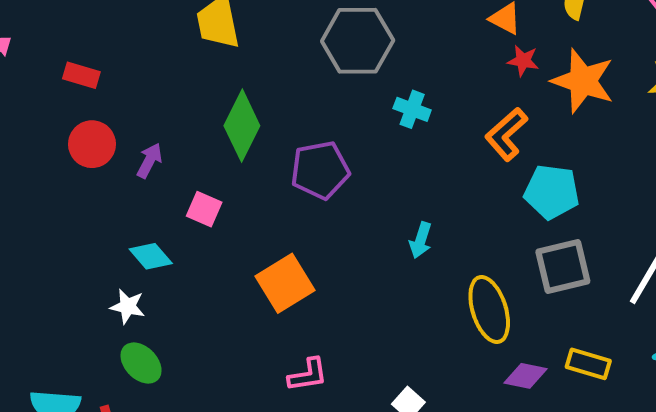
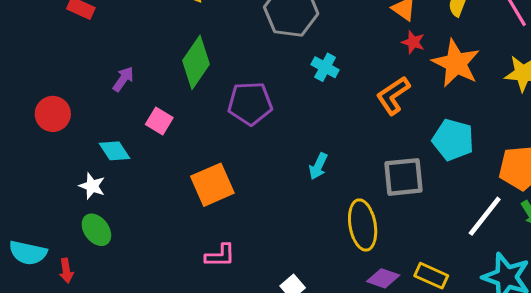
red circle: (92, 144) -> (53, 114), moved
cyan pentagon: (552, 192) -> (453, 140), moved
gray square: (563, 266) -> (403, 177), moved

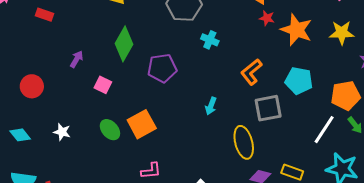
orange L-shape: (393, 95) -> (251, 72), moved
cyan diamond: (114, 151) -> (20, 135), moved
green ellipse: (96, 230) -> (110, 130), moved

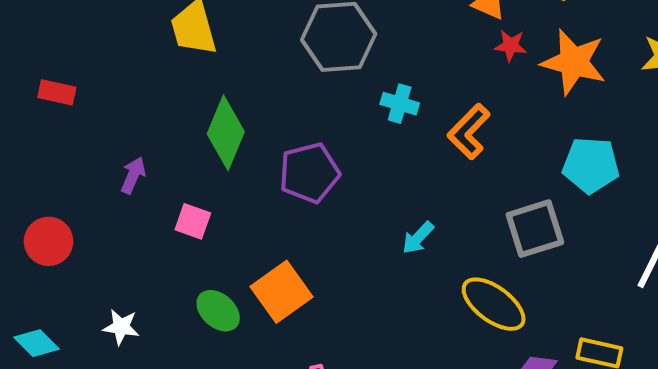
orange L-shape: (251, 72) -> (469, 132), moved
cyan arrow: (211, 106) -> (418, 238), turned 30
yellow ellipse: (244, 142) -> (494, 304), turned -32

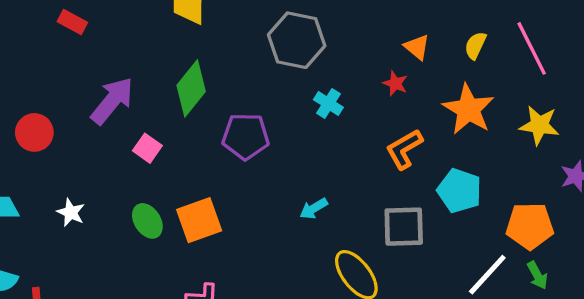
red star: (511, 46) -> (395, 83), moved
orange L-shape: (469, 132) -> (404, 149), moved
purple arrow: (133, 175) -> (112, 101), size x1.8

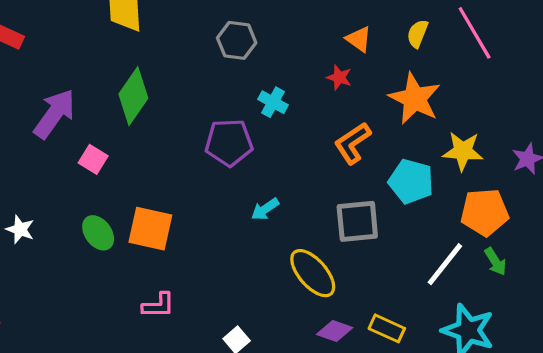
gray hexagon: (297, 40) -> (237, 40), size x0.7
yellow star: (539, 125) -> (463, 151), moved
purple pentagon: (246, 136) -> (229, 143), moved
orange square: (199, 220) -> (150, 229), turned 36

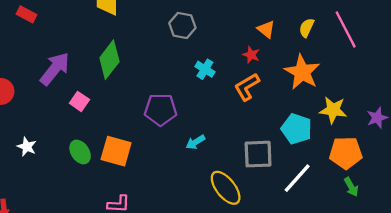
purple pentagon: (229, 143) -> (161, 110), moved
orange L-shape: (353, 143) -> (247, 87), moved
white line: (445, 264) -> (297, 178), moved

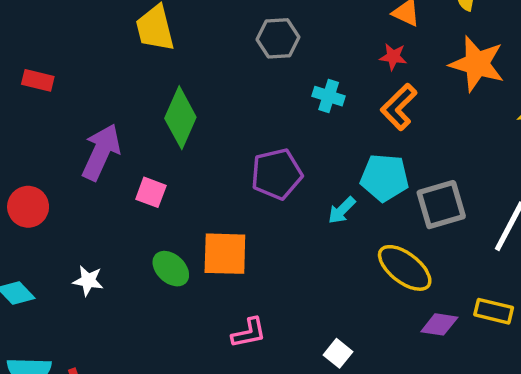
cyan pentagon: (296, 129) -> (384, 178), moved

